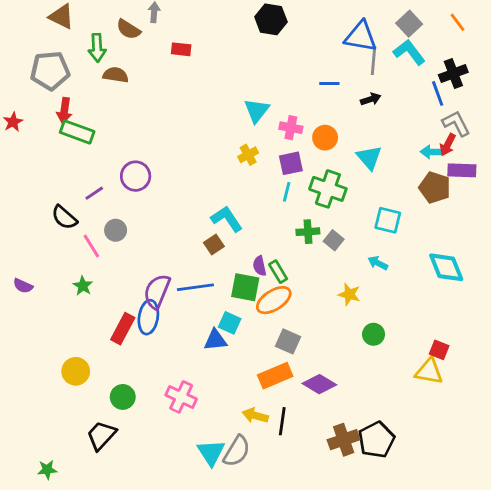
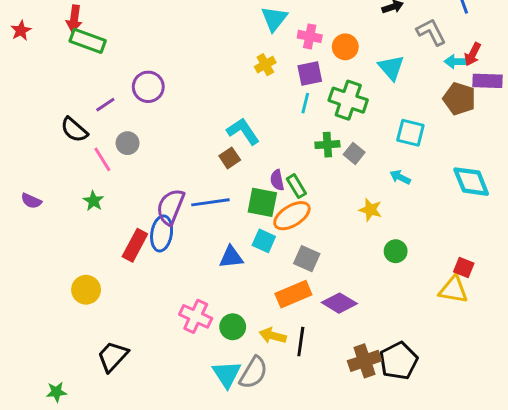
gray L-shape: (456, 123) -> (431, 32), moved
cyan square: (230, 323) -> (264, 241), moved
green circle: (123, 397) -> (233, 327), moved

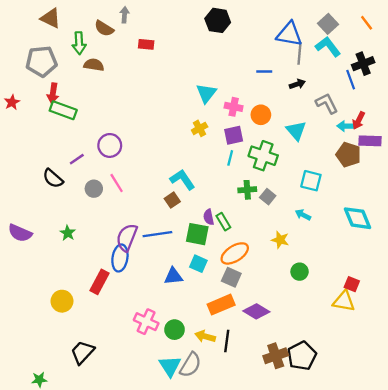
pink line: (102, 159) -> (117, 183), moved
purple semicircle: (31, 201) -> (20, 233), size x1.5
orange ellipse: (292, 216) -> (235, 253), moved
red rectangle: (135, 245) -> (100, 282), moved

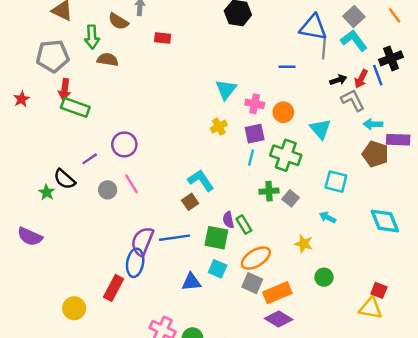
black arrow: (297, 84) -> (338, 80), moved
red arrow: (359, 120) -> (361, 79), moved
green star: (68, 233) -> (47, 192), moved
orange rectangle: (221, 305) -> (277, 293), moved

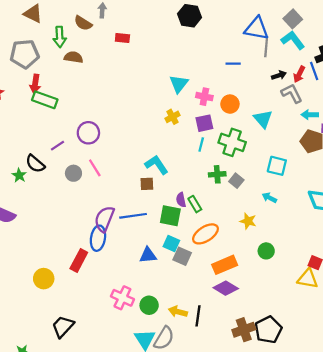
brown square: (190, 202) -> (147, 184), turned 32
gray square: (252, 283) -> (182, 256), moved

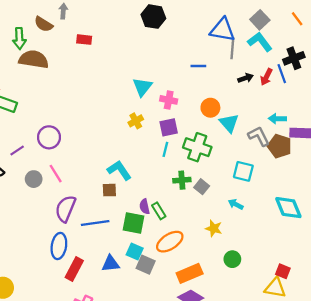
brown semicircle: (73, 57) -> (34, 59), size x1.5
gray L-shape: (292, 93) -> (259, 136), moved
orange circle: (230, 104) -> (210, 108), moved
purple semicircle: (104, 219) -> (65, 209), moved
red rectangle: (79, 261) -> (74, 269), moved

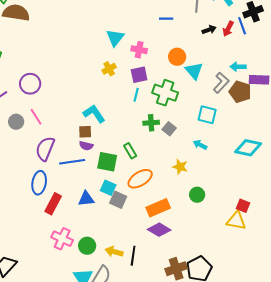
gray L-shape: (259, 136) -> (221, 83), turned 70
purple semicircle: (145, 206) -> (86, 146), moved, turned -64
cyan diamond: (288, 208) -> (248, 148), turned -56

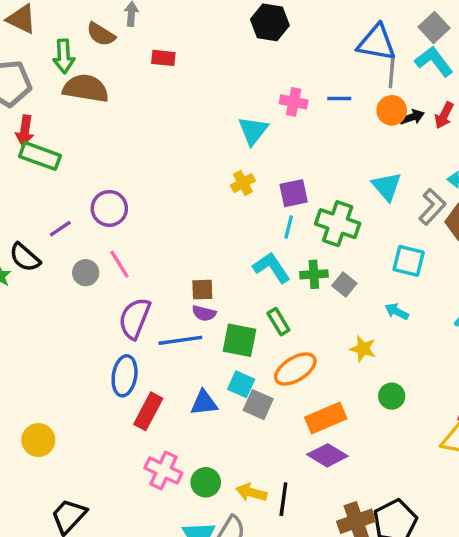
pink cross: (139, 50) -> (294, 102), moved
orange circle: (177, 57) -> (392, 110), moved
cyan L-shape: (94, 114) -> (272, 268), moved

